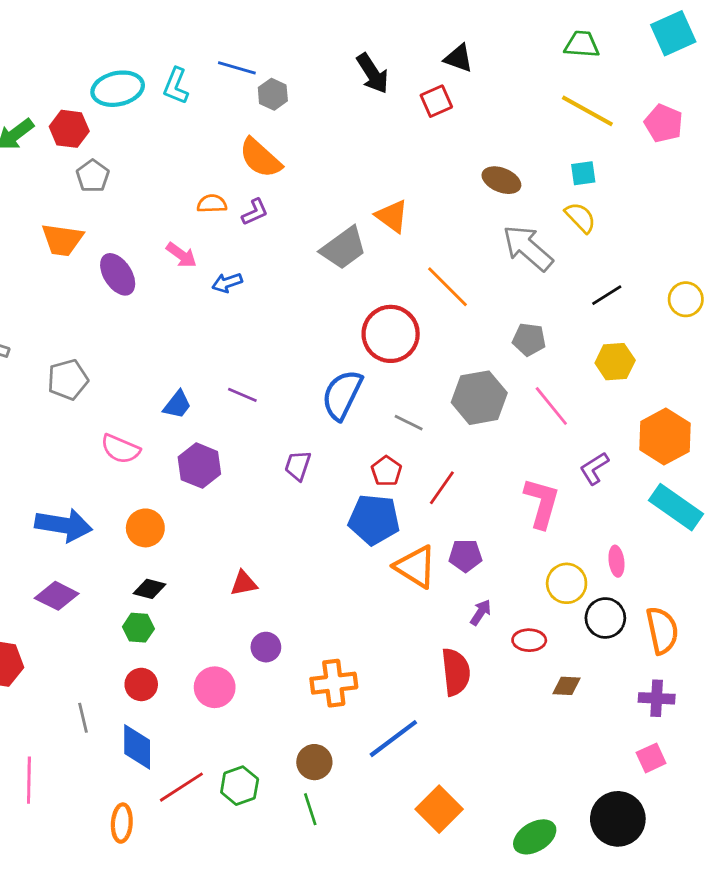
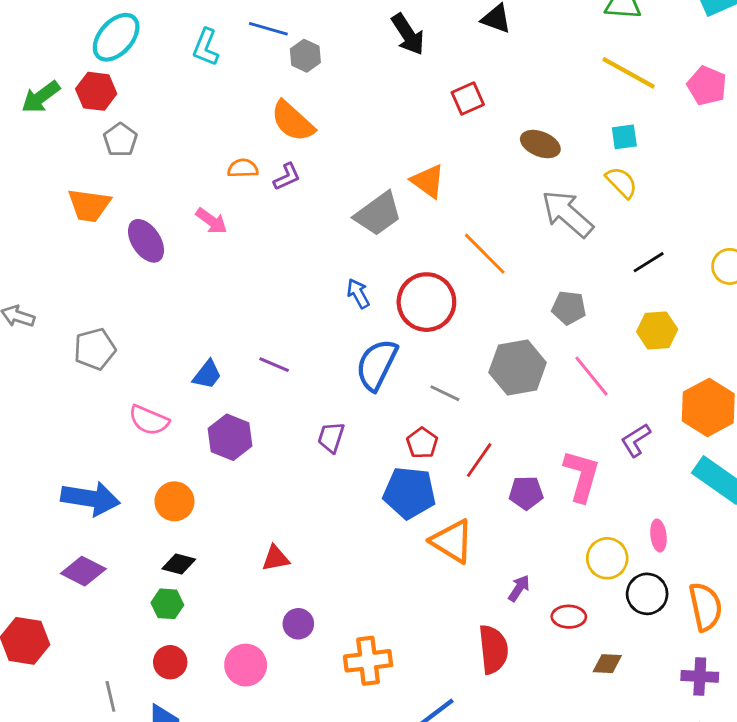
cyan ellipse: (118, 89) -> (116, 37), moved, turned -36
red square: (436, 101) -> (468, 98), moved
blue arrow: (227, 283) -> (358, 293), moved, turned 80
purple pentagon: (465, 556) -> (526, 493), moved

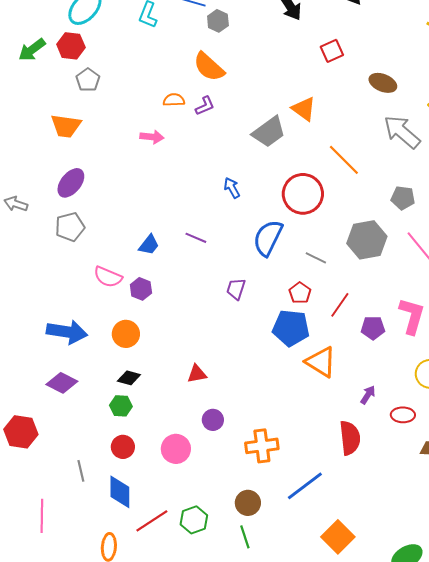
pink arrow: (211, 221) -> (152, 137), turned -30
purple ellipse: (146, 241) -> (71, 183), moved, turned 72
blue arrow: (358, 293) -> (232, 188), moved
purple hexagon: (230, 437) -> (141, 289), moved, size x0.7

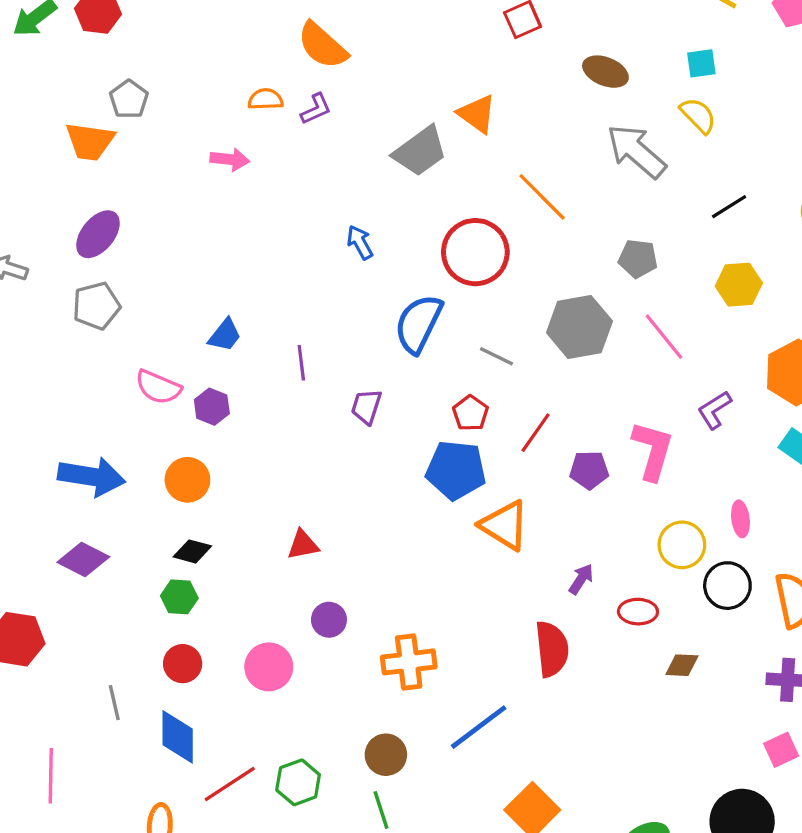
gray pentagon: (88, 80) -> (129, 99), moved
purple line: (196, 238) -> (301, 363), moved, turned 60

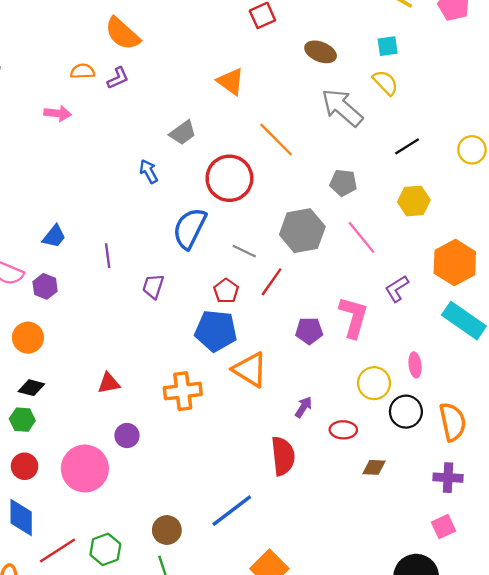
gray trapezoid: (420, 151) -> (183, 133), moved, size x0.7
red line: (536, 433) -> (272, 282), moved
orange cross: (409, 662) -> (183, 391), moved
pink circle: (269, 667) -> (85, 469), size x1.4

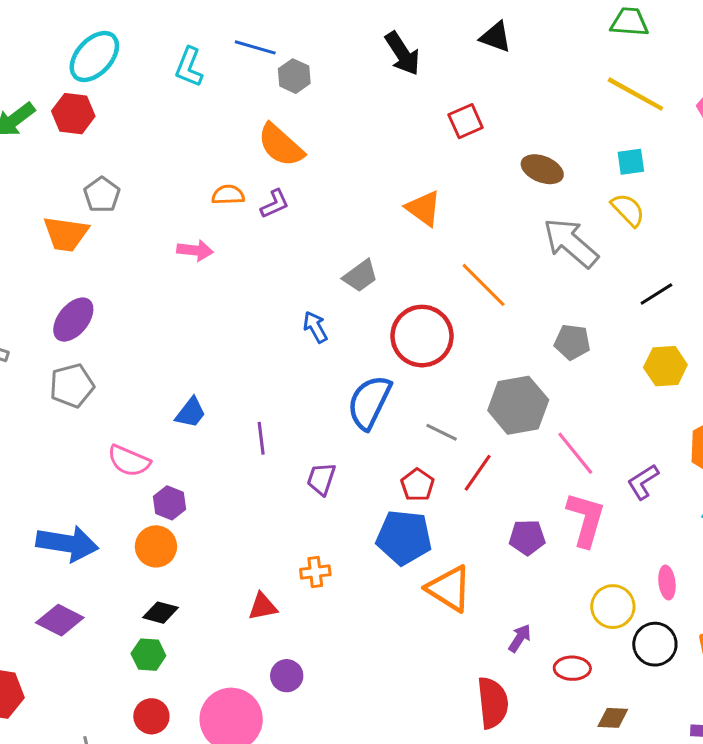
pink line: (362, 237) -> (575, 453), moved
purple hexagon: (45, 286) -> (169, 503), moved
orange cross: (183, 391) -> (315, 572), moved, size x0.6

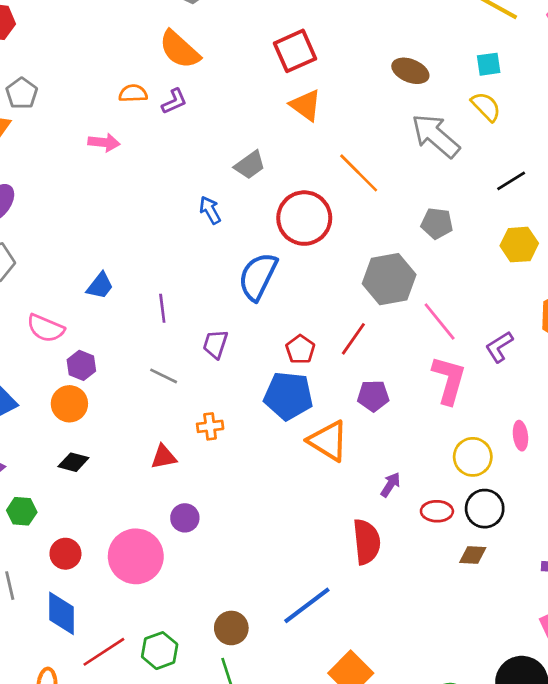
red square: (466, 121) -> (295, 51), moved, size x1.4
gray line: (442, 432) -> (164, 376), moved
purple pentagon: (527, 537) -> (373, 396), moved
black circle: (655, 644) -> (485, 509), moved
green hexagon: (148, 655) -> (22, 511), moved

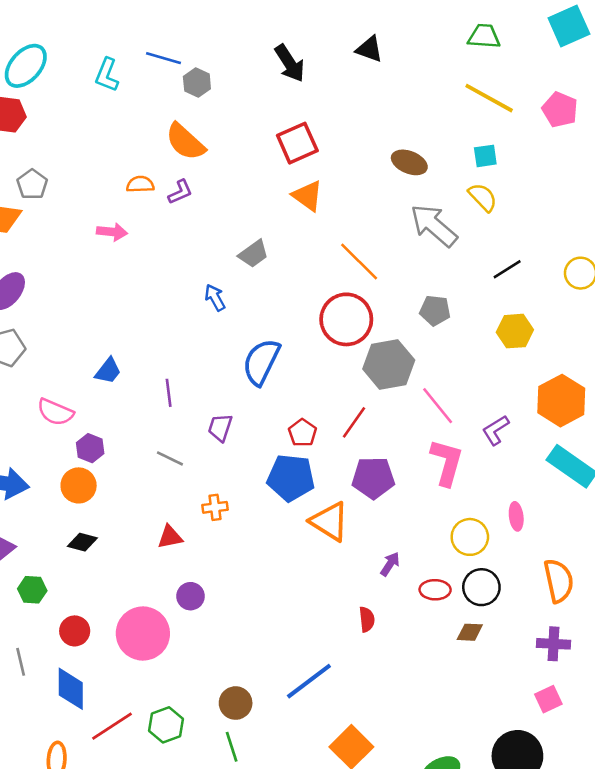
red circle: (304, 218) -> (346, 319), moved
purple pentagon: (373, 396) -> (373, 478), size x1.4
red semicircle: (367, 542) -> (367, 619), size x0.6

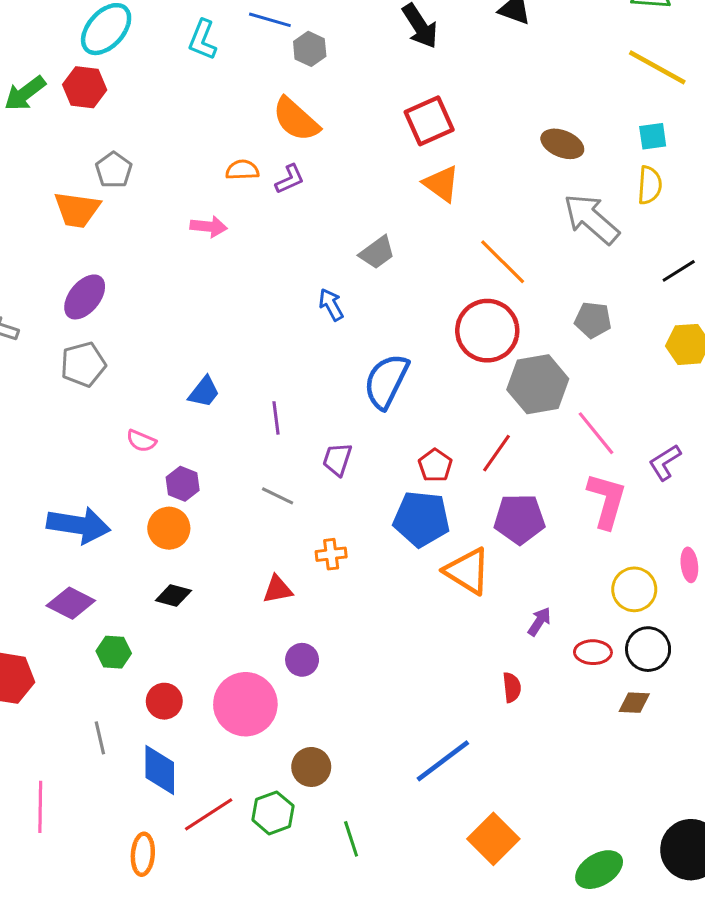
yellow semicircle: (483, 197) -> (650, 185), turned 48
pink semicircle: (55, 412) -> (141, 441), size x0.7
brown circle: (236, 703) -> (311, 767), moved

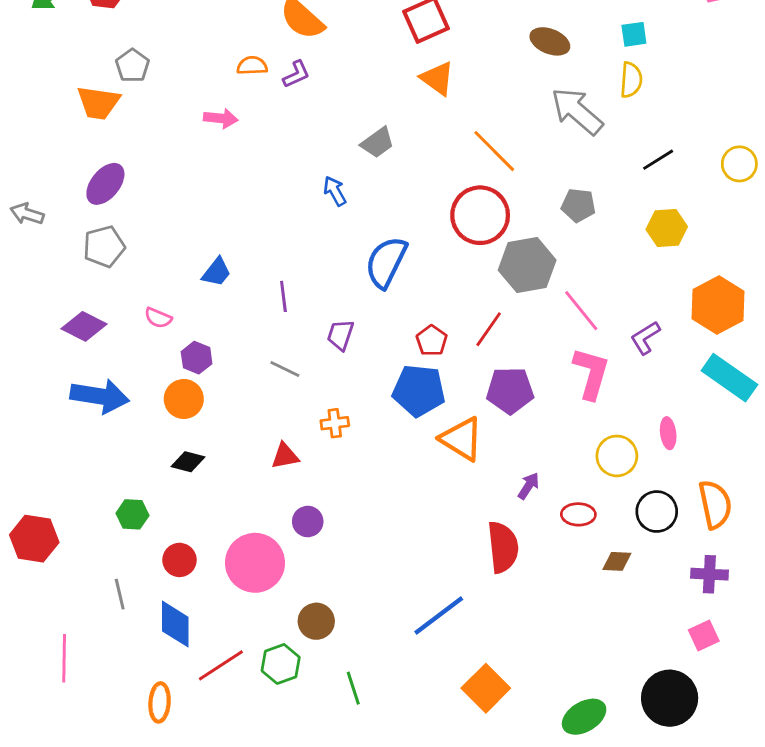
purple diamond: (71, 603) -> (84, 326), moved
black circle: (648, 649) -> (657, 512), moved
red semicircle: (512, 687) -> (503, 547), size x1.8

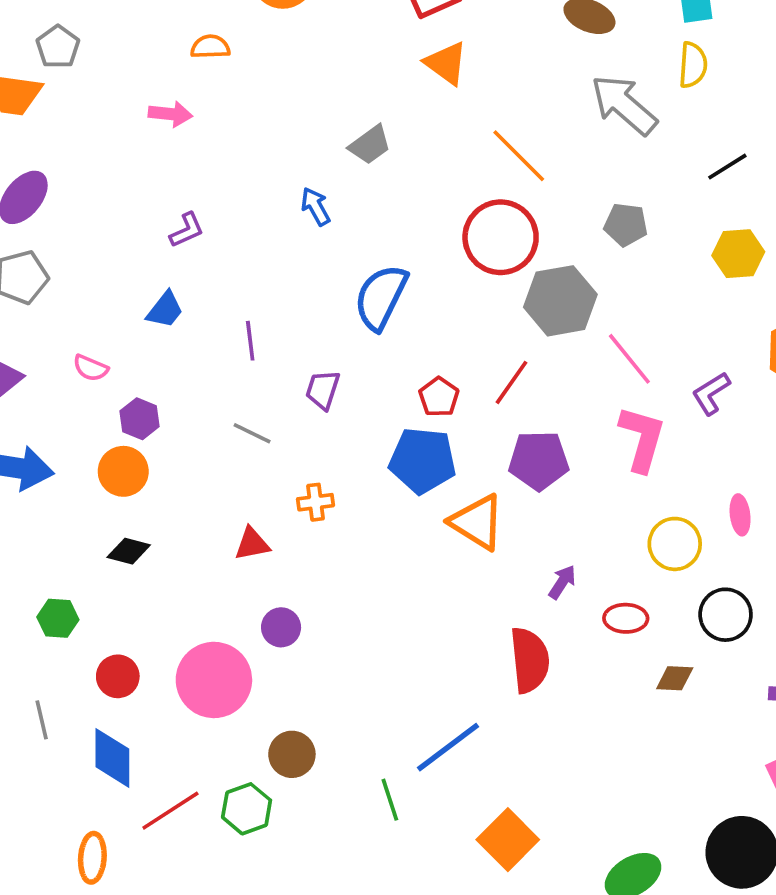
purple L-shape: (296, 74) -> (187, 230), moved
green line: (353, 688) -> (390, 800), moved

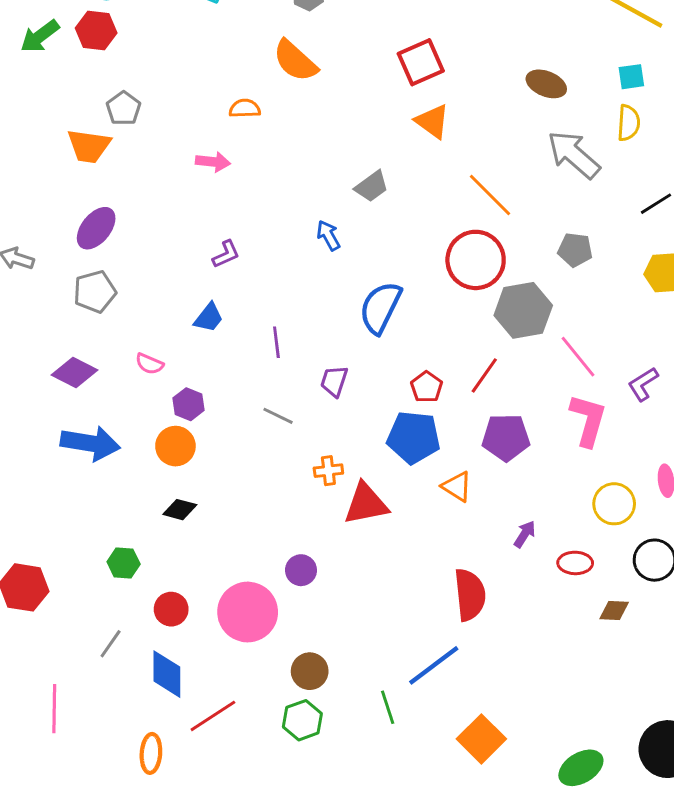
orange triangle: (477, 522) -> (457, 486), size x0.7
red triangle: (252, 544) -> (366, 504), moved, size x1.6
red semicircle: (530, 660) -> (470, 595), moved
gray line: (42, 720) -> (111, 644), turned 48
green hexagon: (247, 809) -> (302, 720), moved

